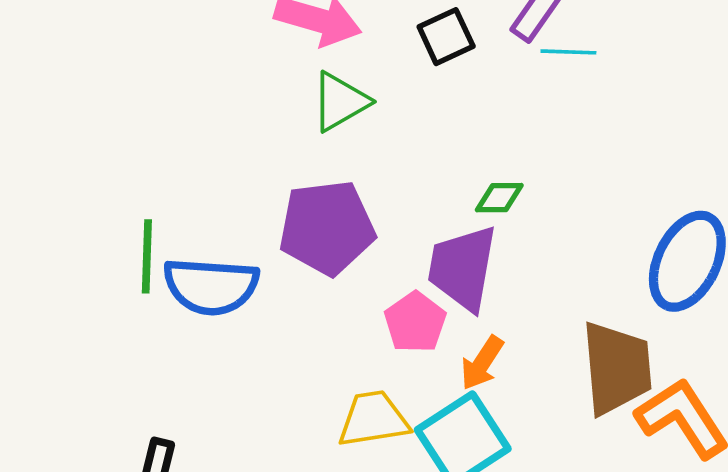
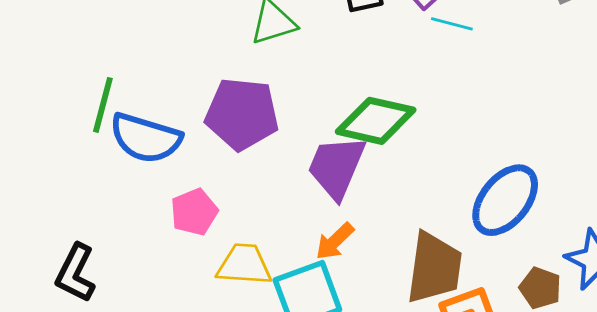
green diamond: (499, 198) -> (376, 121), size x2.0
pink pentagon: (415, 322) -> (194, 212), moved

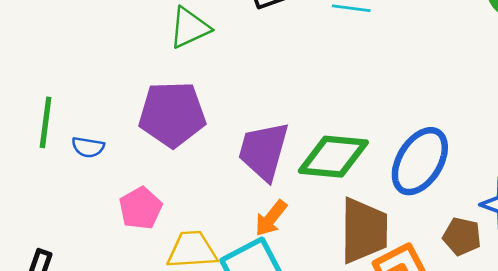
green diamond: (376, 121) -> (333, 157), moved
blue semicircle: (146, 138) -> (88, 147), size x0.5

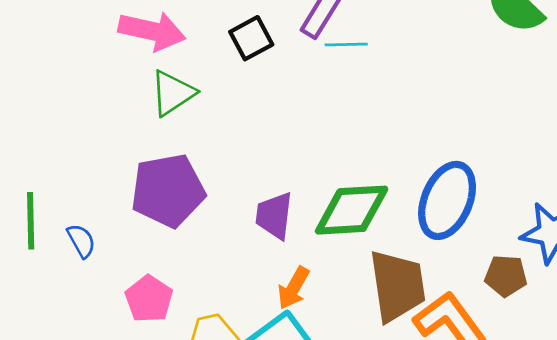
blue semicircle: (88, 147) -> (81, 241), turned -120
purple trapezoid: (264, 151) -> (274, 216), size x0.7

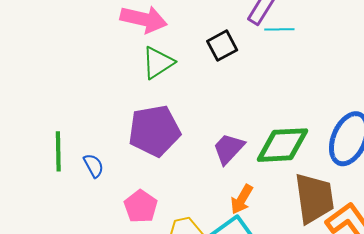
black square: (251, 38) -> (222, 46), moved
purple trapezoid: (274, 216) -> (229, 149), turned 36

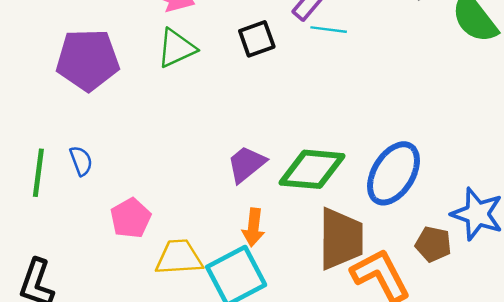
purple pentagon: (154, 131) -> (88, 60), moved
green line: (58, 151) -> (38, 173), moved
orange arrow: (242, 199) -> (253, 227), turned -32

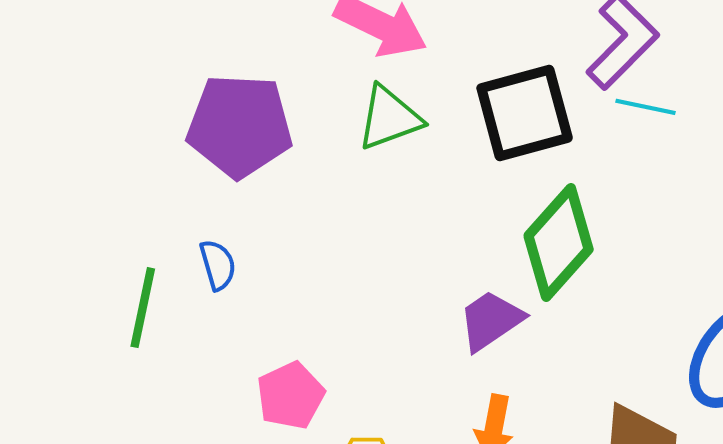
black square: (257, 39) -> (525, 113), size x1.6
blue semicircle: (81, 161) -> (218, 265), moved
green diamond: (312, 169) -> (559, 242), moved, turned -58

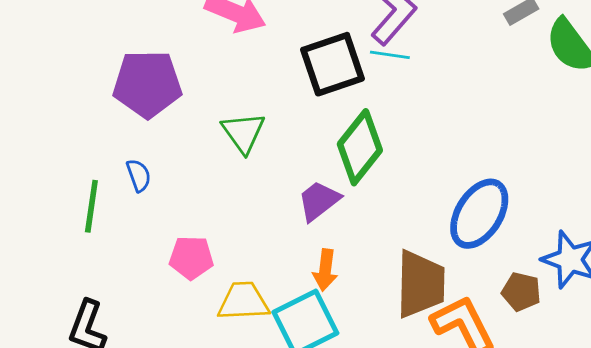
cyan line: (646, 107) -> (390, 55), moved
green triangle: (389, 118) -> (243, 133), moved, turned -42
pink pentagon: (290, 396) -> (191, 258), turned 30

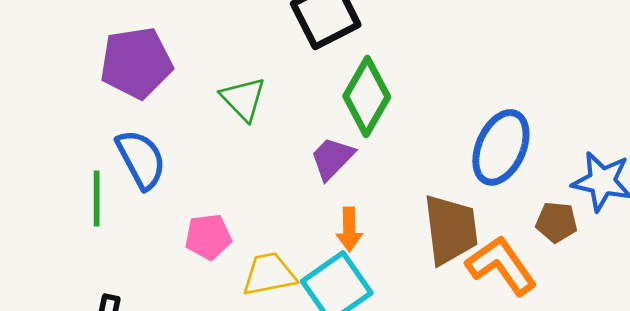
blue semicircle: (139, 175) -> (141, 159), size x1.8

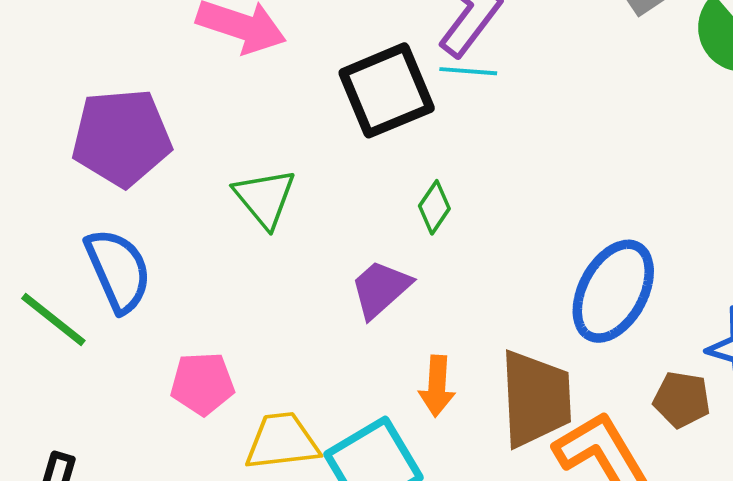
green diamond: (367, 96) -> (434, 207), size x0.5
green line: (97, 198) -> (53, 320), turned -56
orange arrow: (349, 229) -> (437, 386), moved

